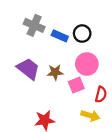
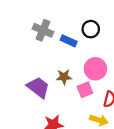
black circle: (82, 34) -> (91, 29), moved
purple trapezoid: (28, 69) -> (38, 87), moved

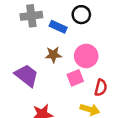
gray cross: (43, 30) -> (31, 16), turned -30
brown star: (64, 77) -> (53, 55), moved

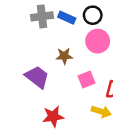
blue rectangle: (58, 27) -> (67, 18), moved
pink circle: (86, 56) -> (98, 41), moved

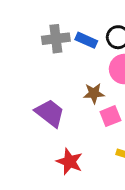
brown star: (64, 56) -> (94, 93), moved
red star: (53, 117) -> (70, 162), turned 30

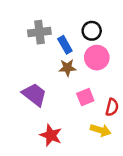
blue rectangle: (86, 40) -> (65, 45), moved, turned 36
brown star: (94, 93) -> (67, 68), moved

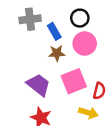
purple trapezoid: (34, 95) -> (39, 85), moved
pink square: (85, 97) -> (74, 81), size x1.5

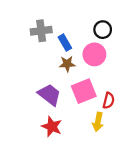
black circle: (80, 18) -> (103, 30), moved
yellow arrow: (88, 113) -> (98, 122), turned 84

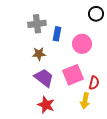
black circle: (103, 30) -> (96, 14), moved
blue rectangle: (65, 43) -> (57, 34), turned 40
brown star: (67, 64) -> (39, 54), moved

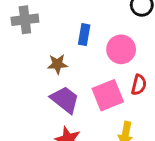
gray cross: (37, 24) -> (25, 20), moved
red semicircle: (94, 83) -> (139, 85), moved

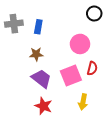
blue rectangle: (84, 35) -> (38, 27), moved

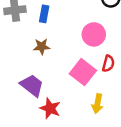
pink square: (71, 75) -> (83, 72), turned -30
purple trapezoid: (41, 79) -> (32, 85), moved

